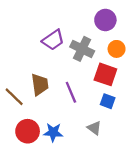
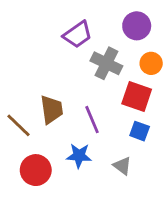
purple trapezoid: (53, 40) -> (78, 35), moved
blue star: (53, 132) -> (79, 156), moved

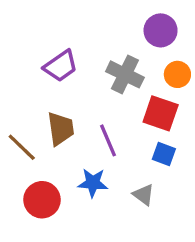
purple trapezoid: (78, 35) -> (61, 66), moved

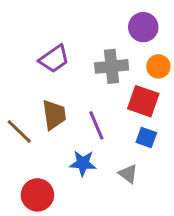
gray cross: (125, 74) -> (112, 66), turned -32
red circle: (42, 200) -> (37, 195), moved

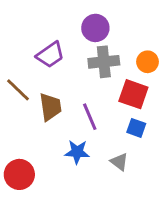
purple circle: (143, 27) -> (95, 28), moved
brown line: (19, 131) -> (18, 90), moved
red circle: (37, 195) -> (19, 174), moved

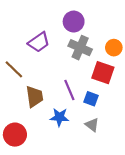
gray cross: (104, 62) -> (80, 48), turned 30
brown trapezoid: (50, 107) -> (34, 97), moved
blue square: (136, 128) -> (91, 99), moved

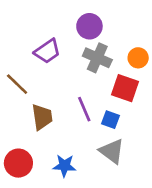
blue star: (59, 117) -> (64, 166), moved
gray triangle: (92, 125) -> (112, 151), size x1.5

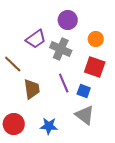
gray cross: (97, 58) -> (61, 49), moved
orange circle: (138, 58) -> (96, 39), moved

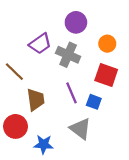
gray triangle: (85, 115) -> (80, 129), moved
red circle: (14, 124) -> (15, 126), moved
blue star: (49, 126) -> (43, 144), moved

